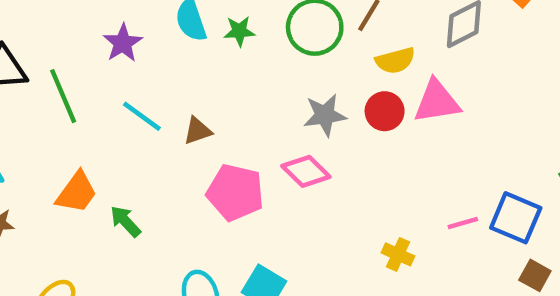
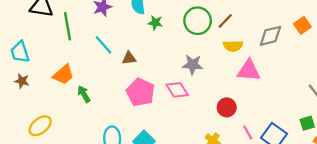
green star: (239, 31) -> (155, 23), moved
red circle: (385, 111) -> (227, 107), moved
pink line: (463, 223) -> (248, 132), turned 64

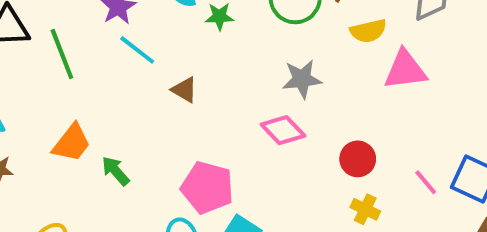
cyan line: (104, 45) -> (137, 50), moved
brown triangle: (129, 58) -> (184, 90), turned 48
pink pentagon: (140, 92) -> (207, 188), moved
red circle: (227, 107) -> (358, 159), moved

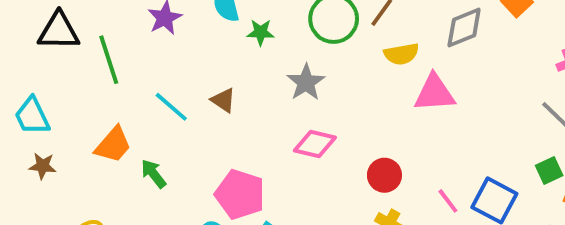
cyan line: (137, 50) -> (171, 107), moved
gray star: (302, 79) -> (306, 82), moved, turned -30
pink diamond: (283, 130) -> (315, 144), turned -36

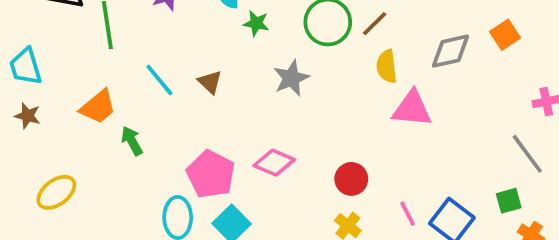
yellow semicircle: (401, 54) -> (387, 66), turned 84
pink diamond: (315, 144) -> (274, 163), moved

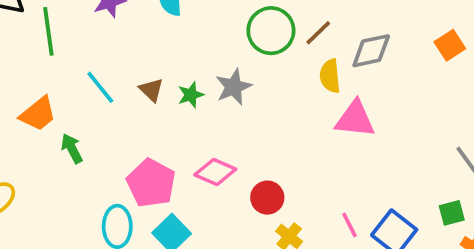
green star: (256, 23) -> (191, 95), moved, turned -30
gray diamond: (450, 51) -> (371, 51), moved
red circle: (351, 179) -> (267, 198), moved

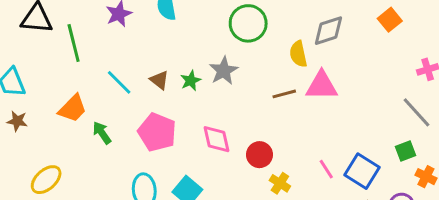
brown line: (318, 33) -> (284, 94), moved, turned 35
pink diamond: (215, 172) -> (217, 139), turned 60
pink pentagon: (151, 183) -> (157, 132), moved

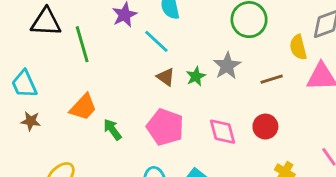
cyan line: (119, 82) -> (156, 41), moved
brown line: (284, 94) -> (272, 79), moved
red circle: (259, 155) -> (265, 127), moved

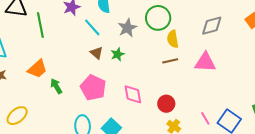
yellow semicircle: (298, 47) -> (173, 39), moved
gray star: (227, 66) -> (127, 28), moved
red circle: (265, 127) -> (166, 104), moved

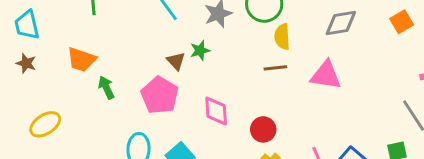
brown triangle: (97, 53) -> (176, 61), moved
orange trapezoid: (37, 69) -> (82, 60), turned 55

